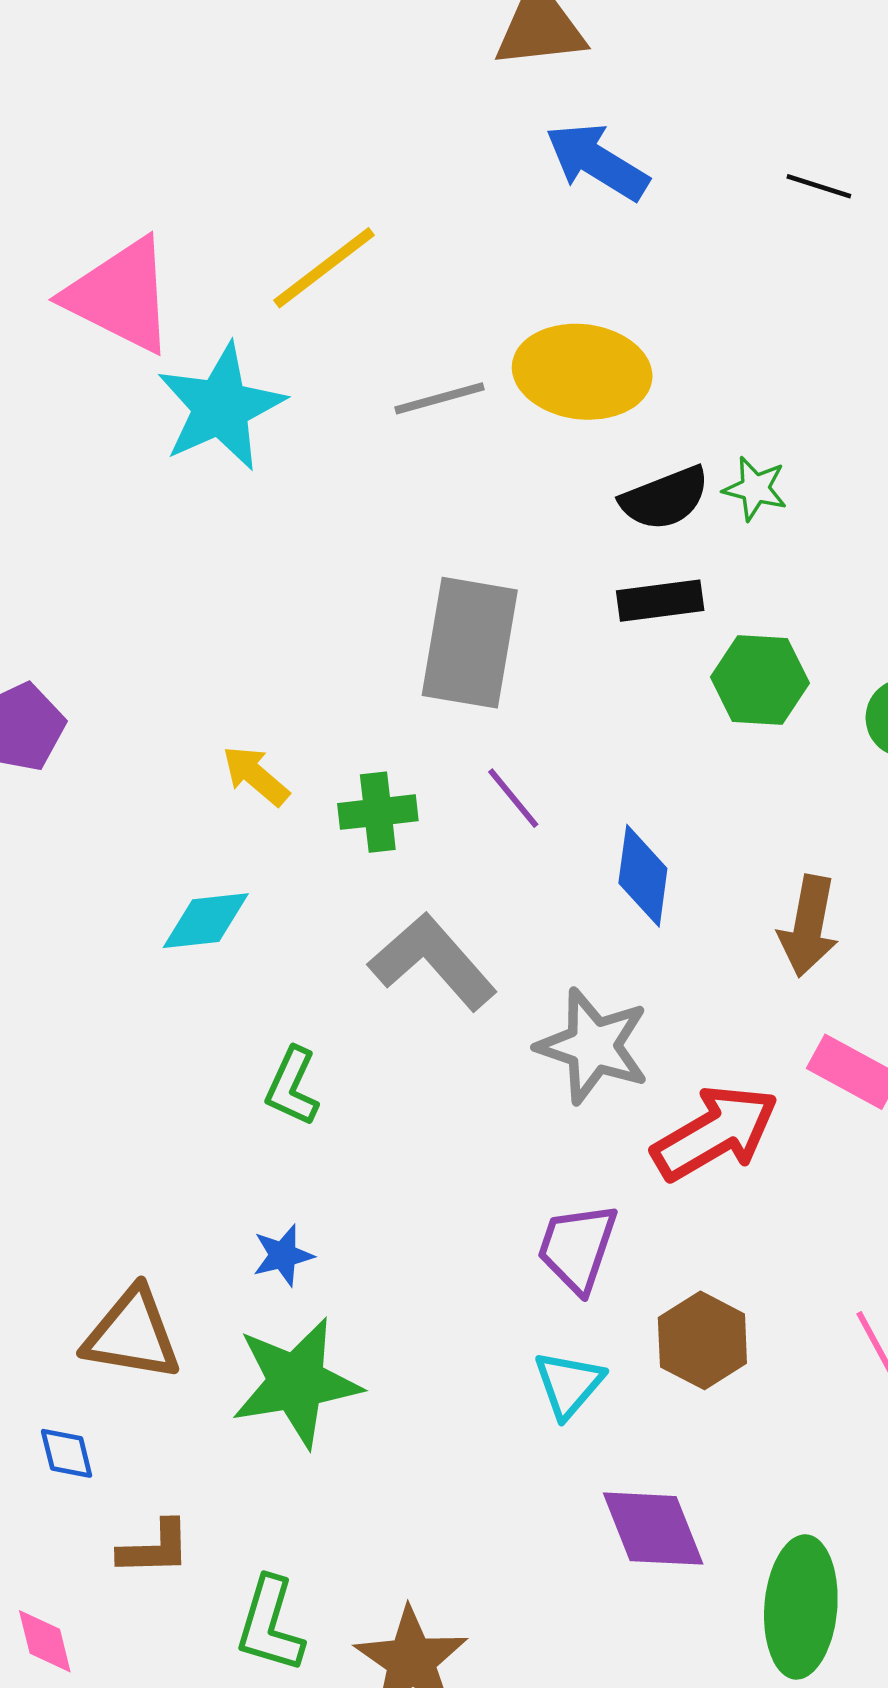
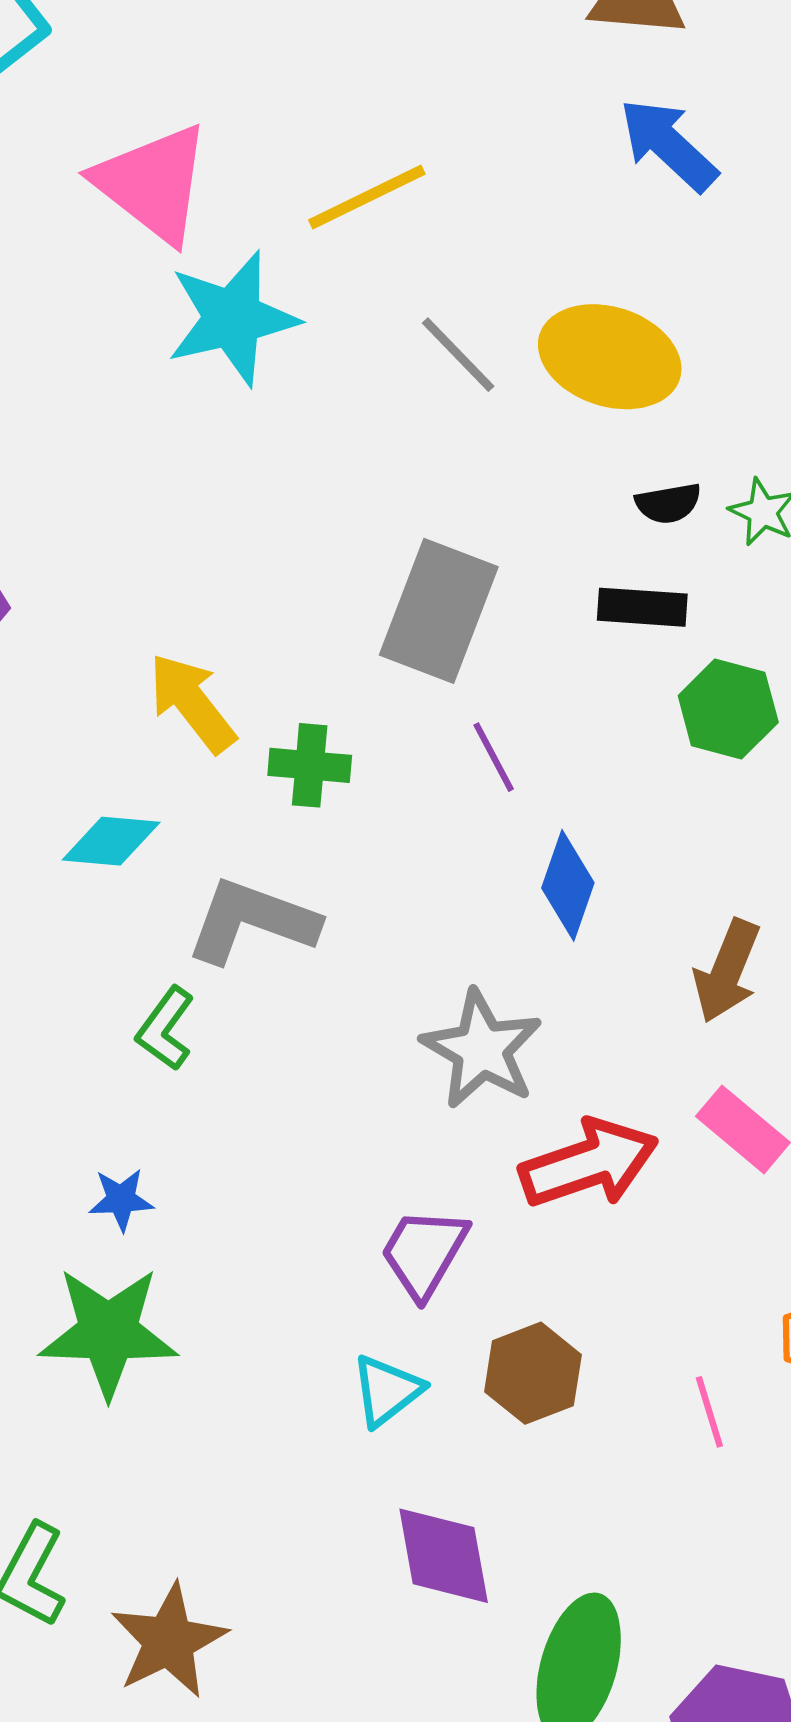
gray line: (439, 398) -> (458, 355), turned 50
black semicircle: (665, 498) -> (668, 503), size x0.7
yellow arrow: (256, 776) -> (192, 703), size x1.4
purple line: (513, 798) -> (494, 757), moved
gray L-shape: (433, 962) -> (252, 921), moved, turned -40

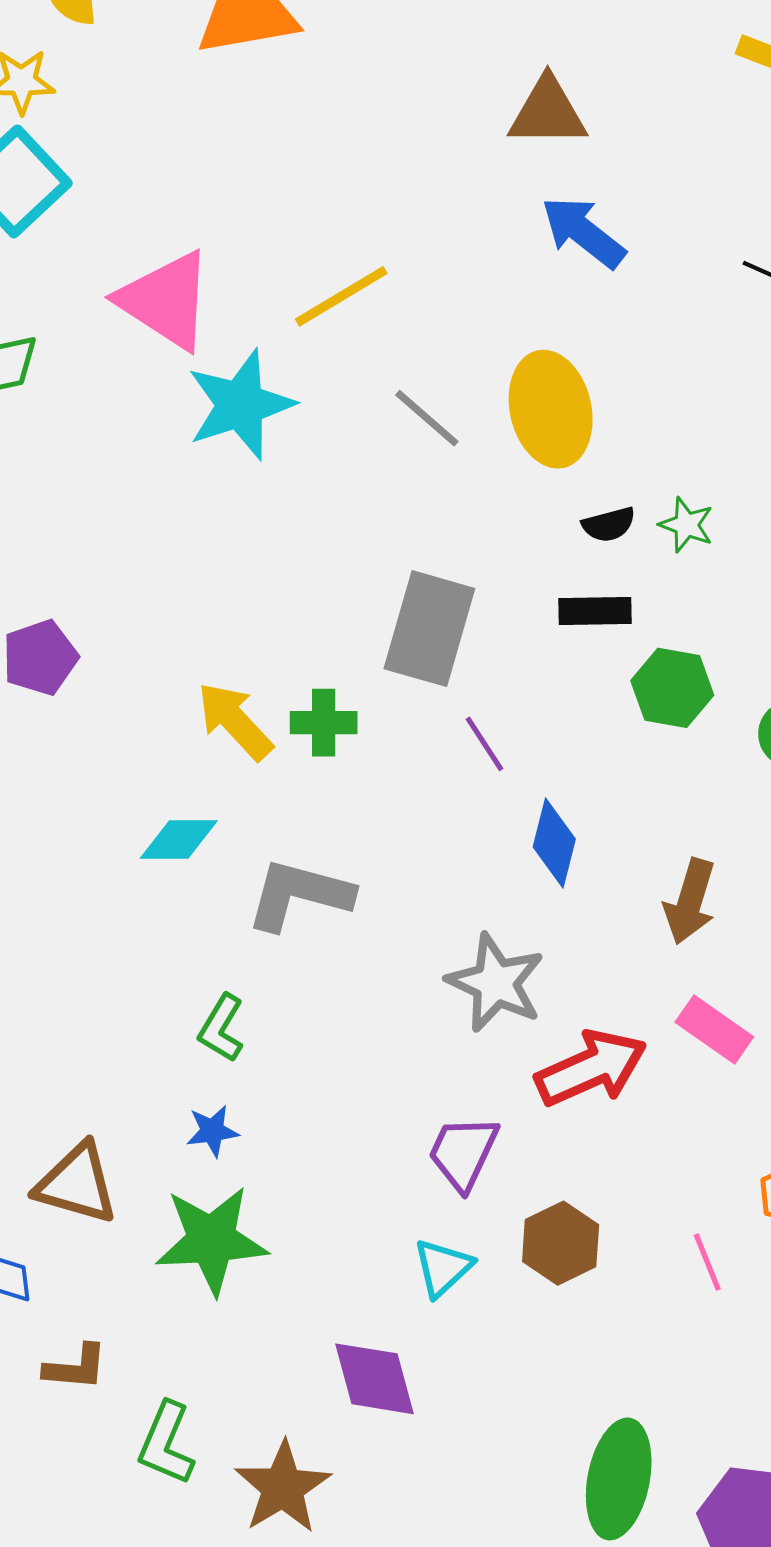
yellow ellipse: (610, 357) -> (551, 409), turned 64
green cross: (310, 765) -> (324, 723), moved
green L-shape: (165, 1029) -> (221, 1028), moved
purple diamond: (444, 1556) -> (374, 1379), moved

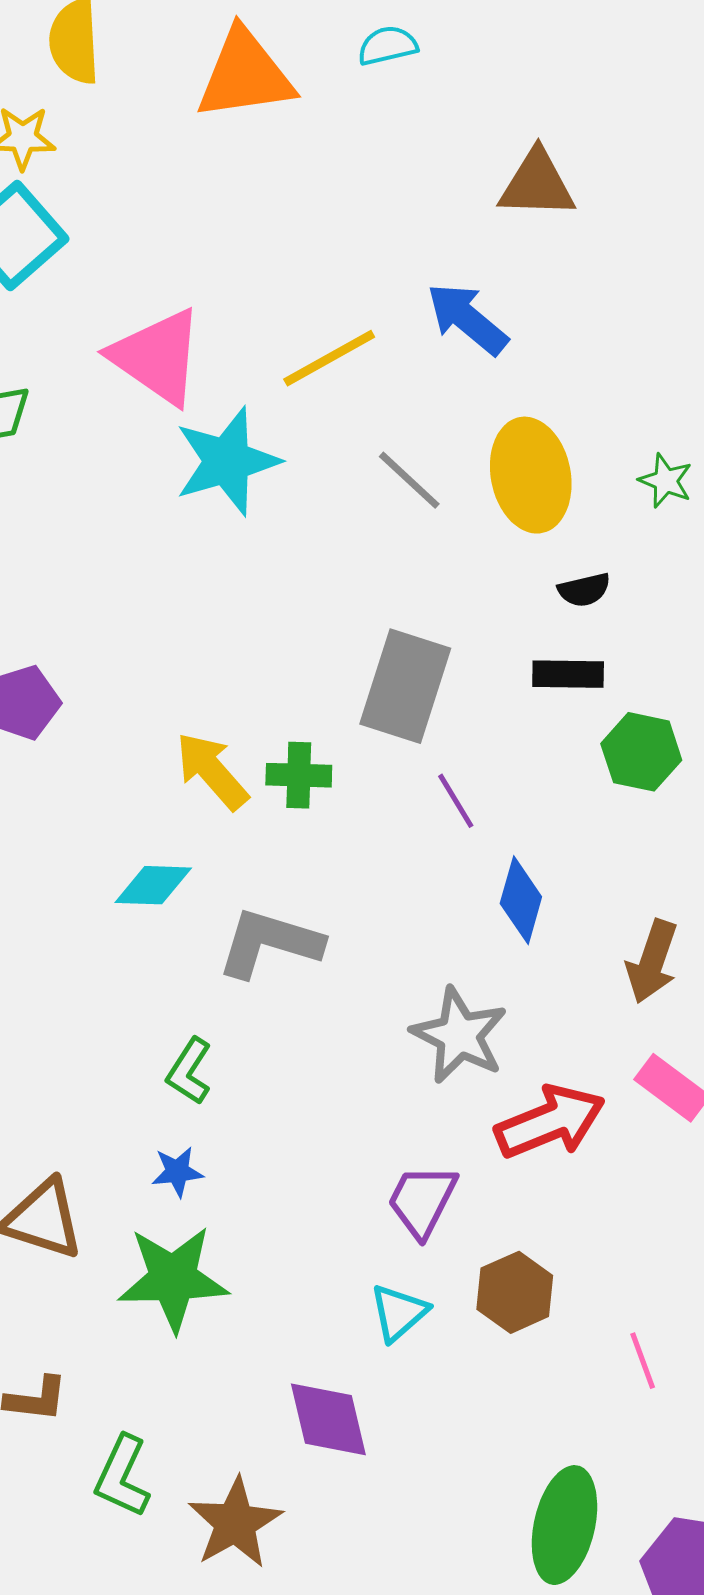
blue arrow: (583, 232) -> (467, 319), moved
green star: (686, 525) -> (666, 481), moved
pink line: (707, 1262) -> (643, 1361), moved

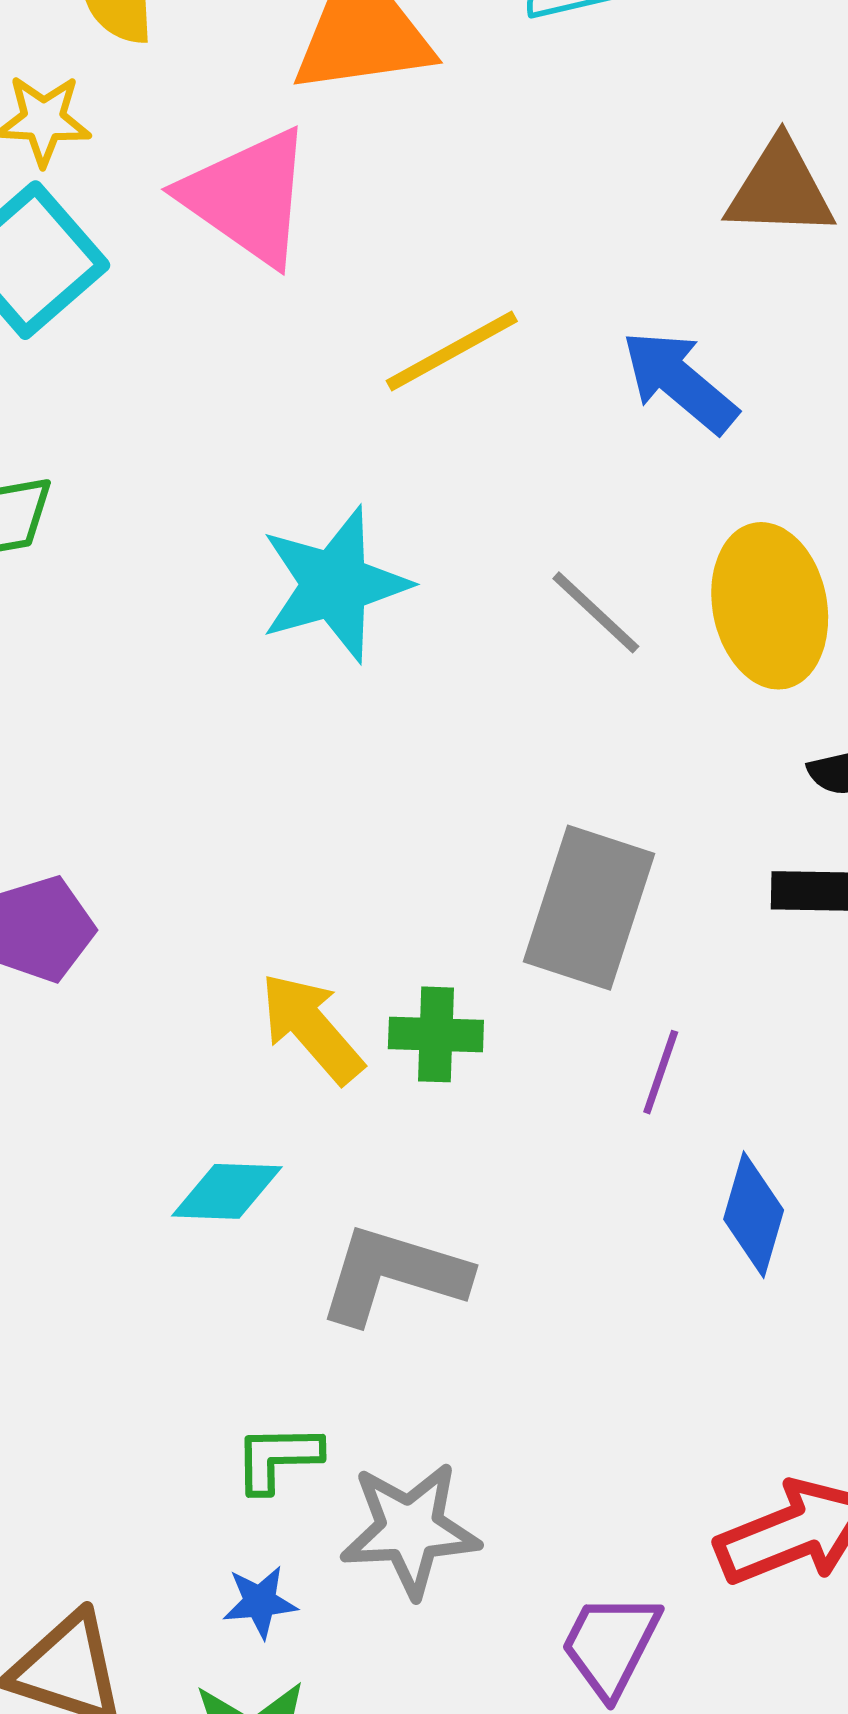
pink triangle: (157, 357) -> (247, 197), moved
yellow line: (329, 358) -> (452, 351), moved
purple line: (456, 801) -> (661, 1072), turned 50
gray star: (459, 1035) -> (410, 1529), moved, turned -30
green L-shape: (189, 1071) -> (277, 1458), turned 56

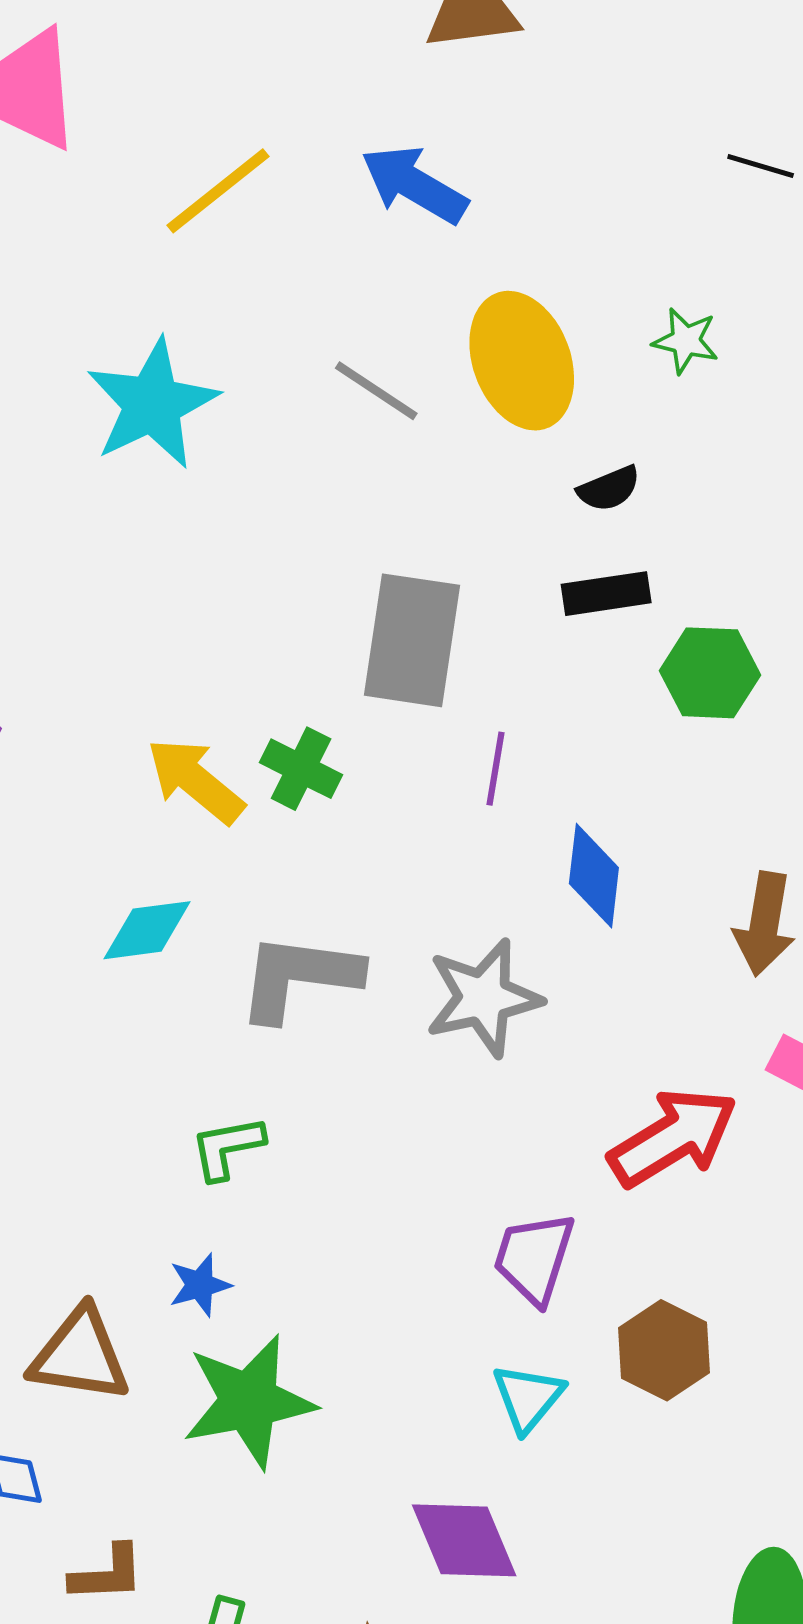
green cross: (436, 1034) -> (301, 769), turned 34
gray star: (410, 1529) -> (484, 998), moved
blue star: (260, 1602) -> (200, 1285), moved

